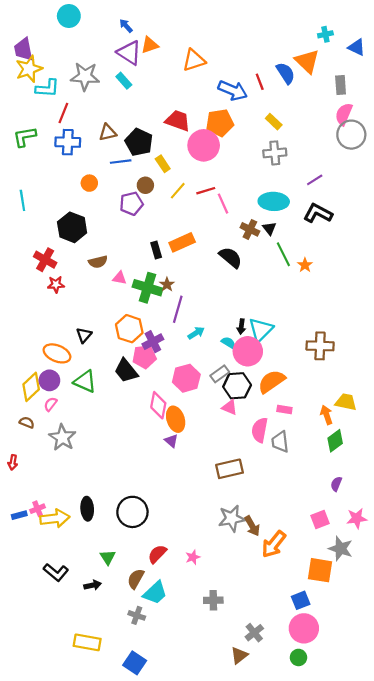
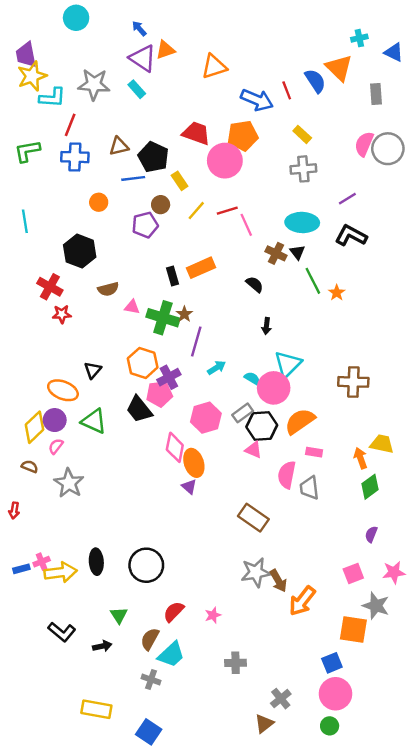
pink semicircle: (344, 114) -> (364, 144), moved
black semicircle: (231, 257) -> (255, 284), size x0.7
black arrow: (241, 326) -> (266, 326), moved
brown rectangle: (229, 469) -> (253, 518), turned 48

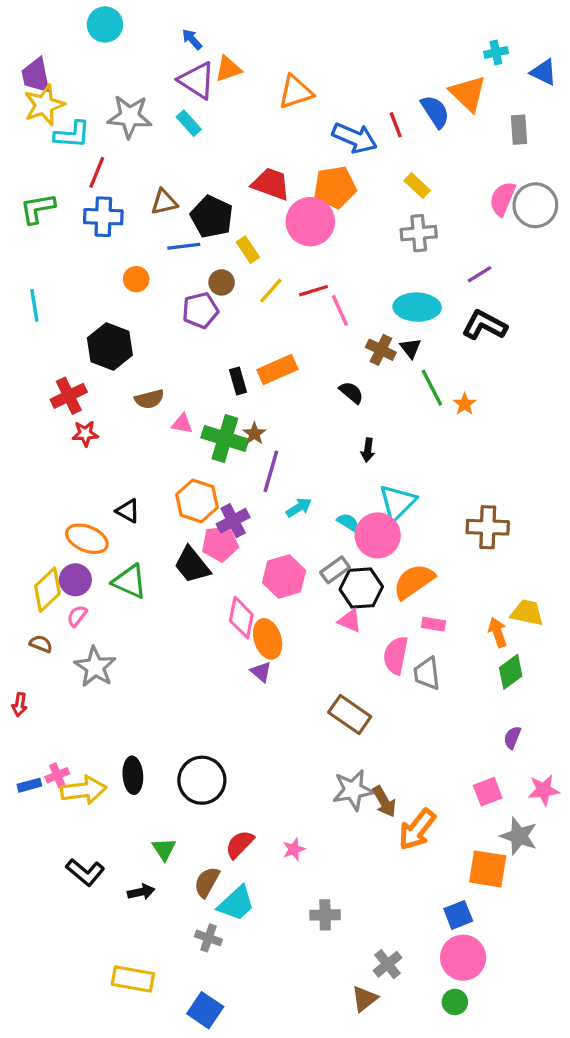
red cross: (50, 287) -> (69, 396), turned 35
black triangle: (93, 370) -> (128, 511), turned -42

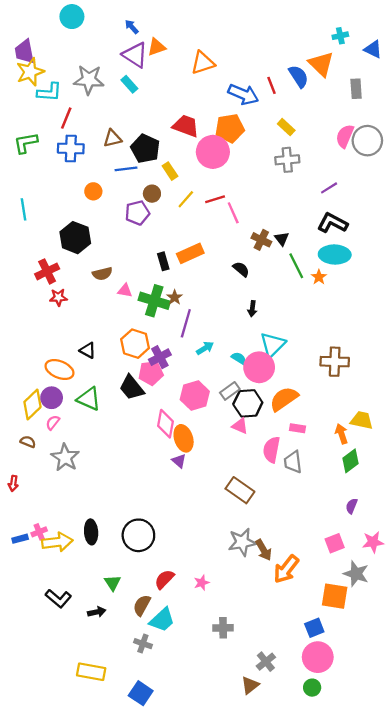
cyan ellipse: (417, 307) -> (335, 255), moved

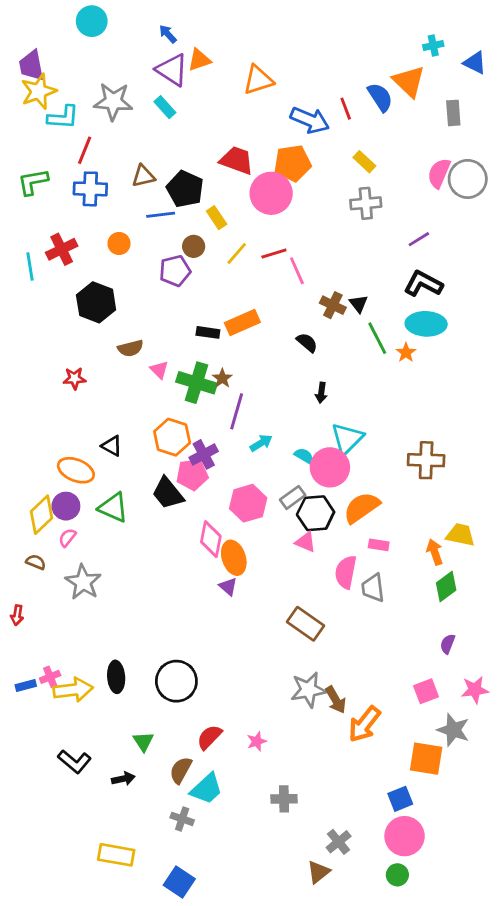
black rectangle: (163, 261) -> (208, 332), turned -66
red cross: (47, 271) -> (62, 249), moved
pink triangle: (125, 291) -> (159, 370), turned 35

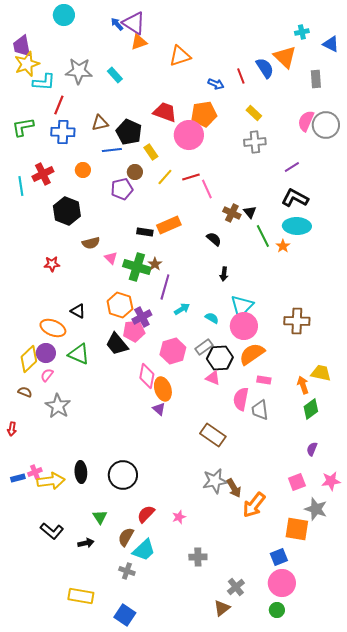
purple triangle: (172, 70) -> (134, 23), moved
blue arrow: (310, 120) -> (216, 84), size x0.6
pink circle: (330, 467) -> (244, 326), moved

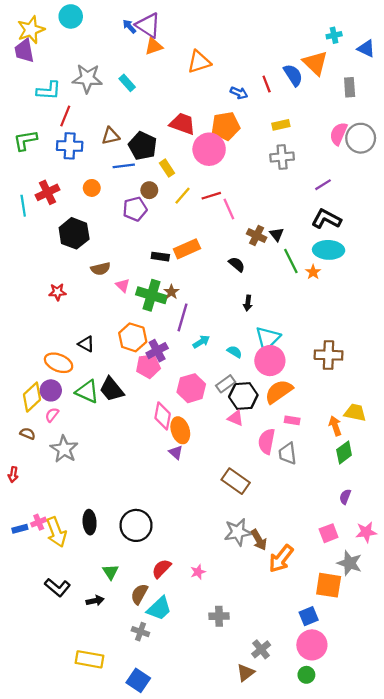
yellow star: (27, 64) -> (31, 30), moved
yellow rectangle: (254, 113) -> (281, 125), turned -56
black trapezoid: (117, 344) -> (112, 389), moved
yellow arrow: (51, 481) -> (56, 532), turned 76

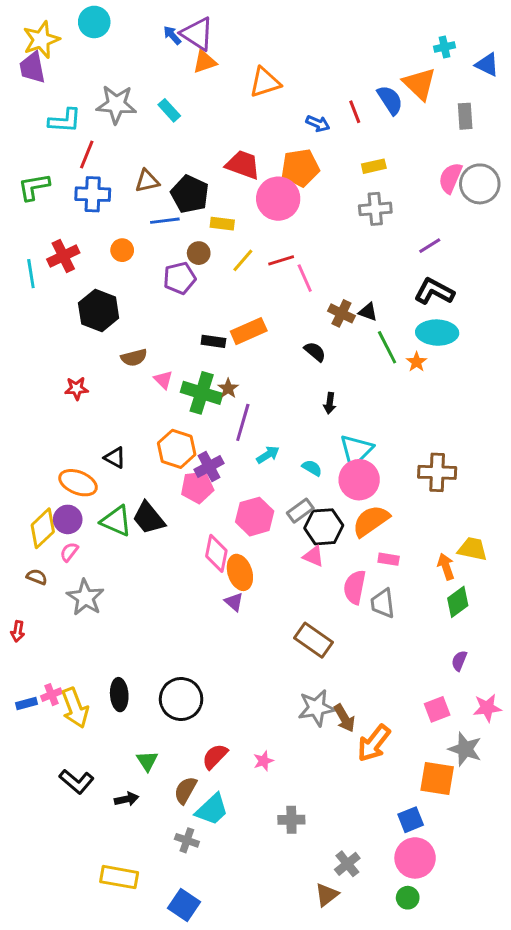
yellow rectangle: (167, 168) -> (222, 224), turned -49
black triangle: (277, 234) -> (368, 312), turned -32

